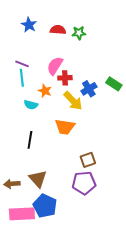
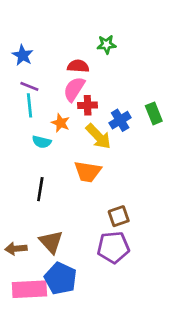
blue star: (29, 25) -> (23, 55), moved
red semicircle: (58, 30) -> (78, 66), moved
green rectangle: (114, 84) -> (154, 113), turned 35

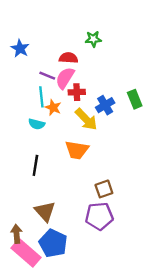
purple line: (29, 86) -> (47, 76), moved
cyan line: (29, 105) -> (41, 97), moved
brown arrow: (16, 249) -> (17, 234), moved, turned 90
pink rectangle: (29, 289) -> (26, 253), turned 44

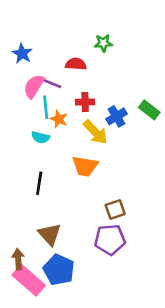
pink semicircle: (65, 78) -> (34, 86), moved
green rectangle: (135, 99) -> (149, 110), turned -30

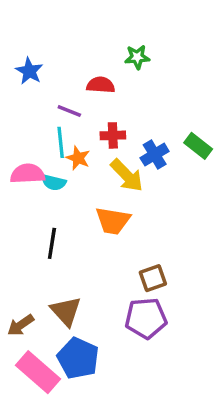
pink semicircle: (34, 86) -> (28, 174), moved, turned 55
brown arrow: (18, 259) -> (21, 325), moved, turned -120

